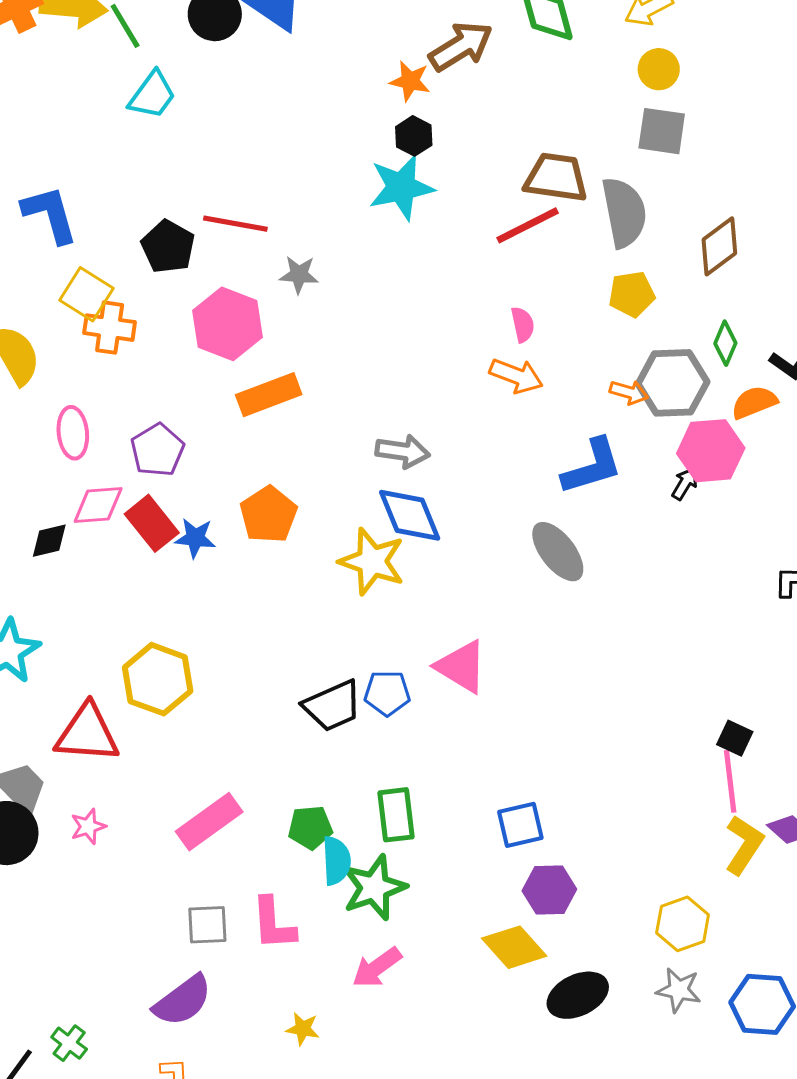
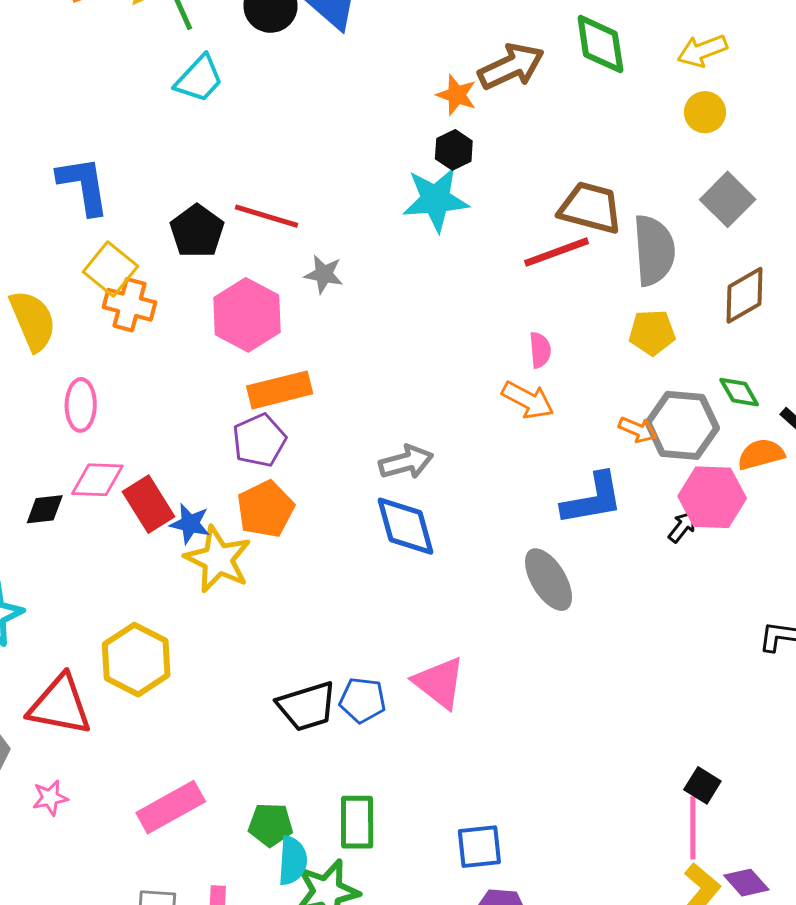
gray square: (662, 131) -> (728, 199), moved, turned 30
green diamond: (725, 343) -> (739, 392), turned -60
purple pentagon: (157, 450) -> (259, 440), moved
gray arrow: (403, 451) -> (406, 462), turned -30
yellow star: (372, 561) -> (218, 559), moved

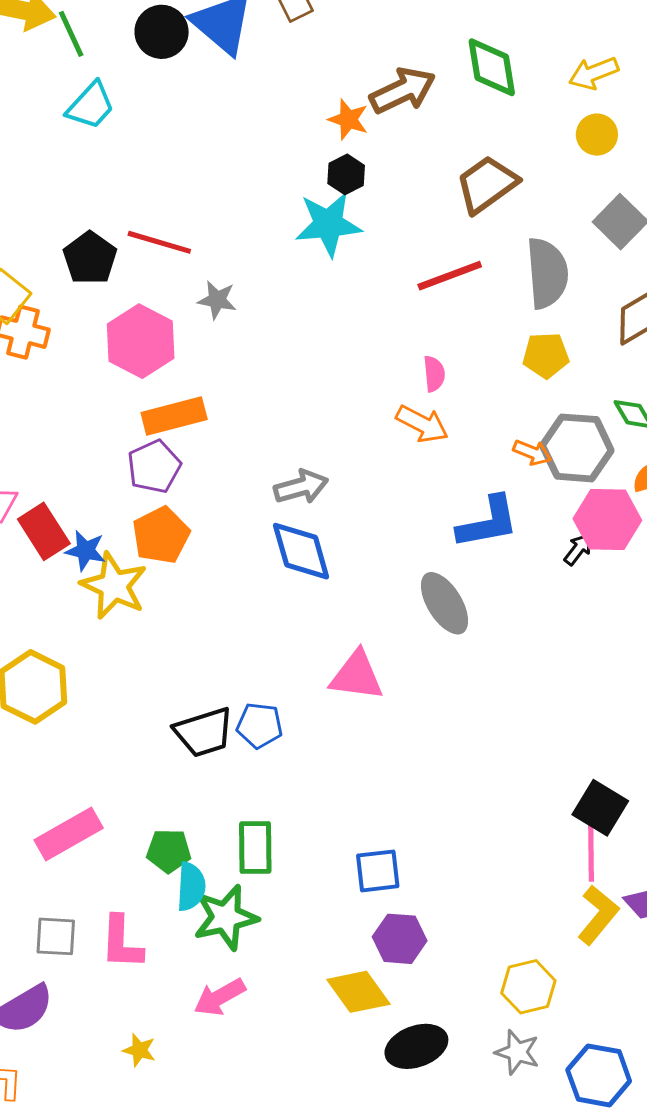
brown trapezoid: (590, 208) -> (487, 184), moved, turned -50
pink triangle: (439, 683) -> (357, 676), moved, turned -30
black square: (702, 785) -> (600, 808), size x1.5

